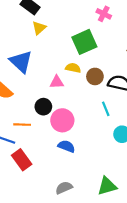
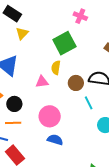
yellow semicircle: (73, 68) -> (56, 68), turned -88
brown circle: (95, 76) -> (76, 83), moved
black circle: (43, 107) -> (14, 104), moved

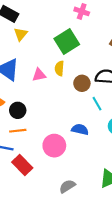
pink triangle: (42, 82) -> (39, 75), moved
pink circle: (50, 116) -> (54, 146), moved
blue semicircle: (55, 140) -> (80, 129), moved

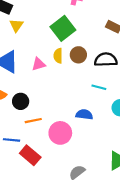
brown circle: (82, 83) -> (78, 55), moved
cyan line: (97, 104) -> (99, 87), turned -40
orange line: (18, 131) -> (33, 121), moved

